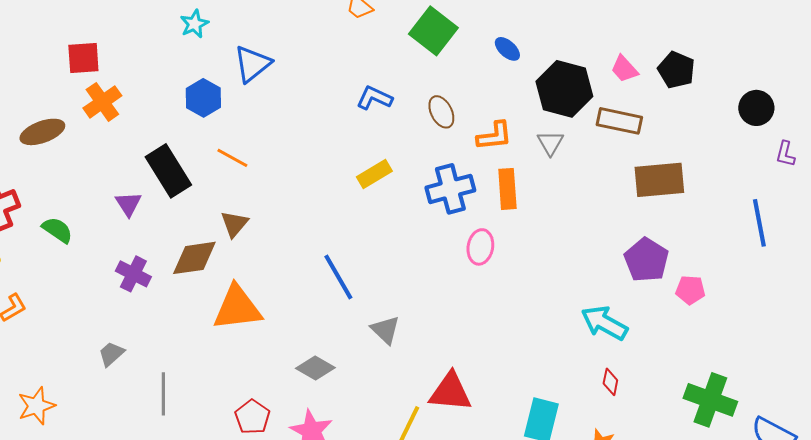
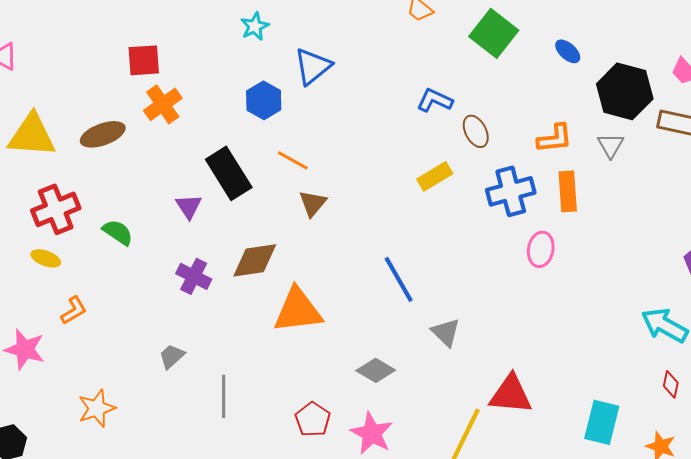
brown ellipse: (441, 112) -> (476, 131), moved
brown triangle: (234, 224) -> (313, 203), moved

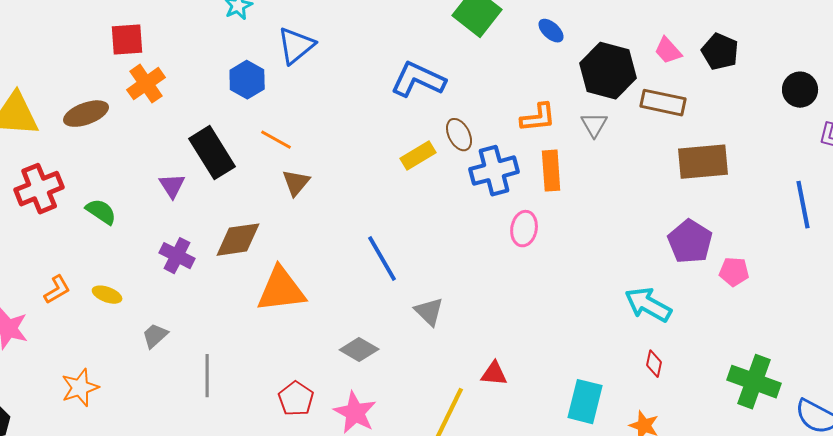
blue L-shape: (435, 100) -> (418, 80), size x1.5
brown ellipse: (476, 131) -> (459, 135), moved
yellow ellipse: (46, 258) -> (107, 295), moved
red triangle: (511, 394) -> (494, 374), size x0.6

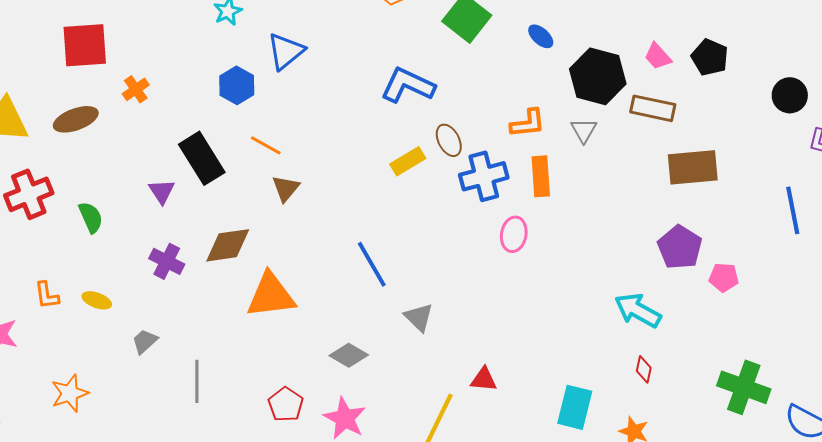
red square: (127, 40) -> (85, 45), moved, size x1.4
orange cross: (146, 84) -> (136, 89), size x0.7
green semicircle: (101, 212) -> (91, 217), turned 32
orange L-shape: (57, 290) -> (47, 295), turned 112

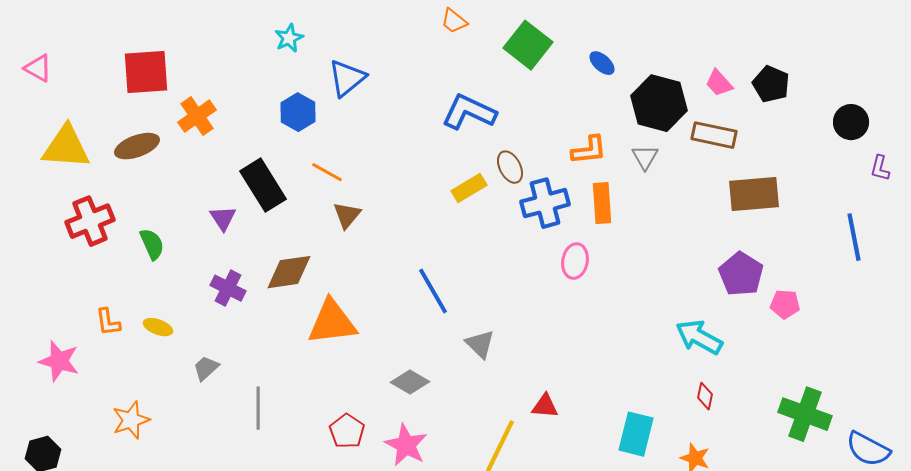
orange cross: (136, 89) -> (197, 116), size x1.4

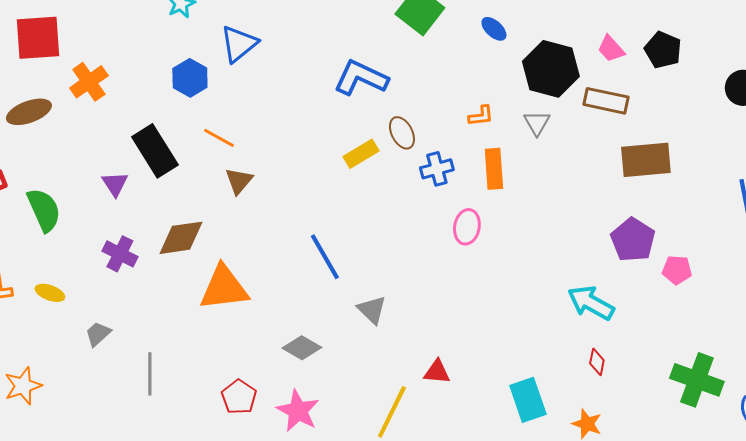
orange L-shape: (589, 150) -> (481, 116), size x0.7
blue cross: (545, 203) -> (437, 169), size x0.7
green semicircle: (152, 244) -> (44, 210), size x1.4
cyan rectangle: (636, 434) -> (528, 400), turned -33

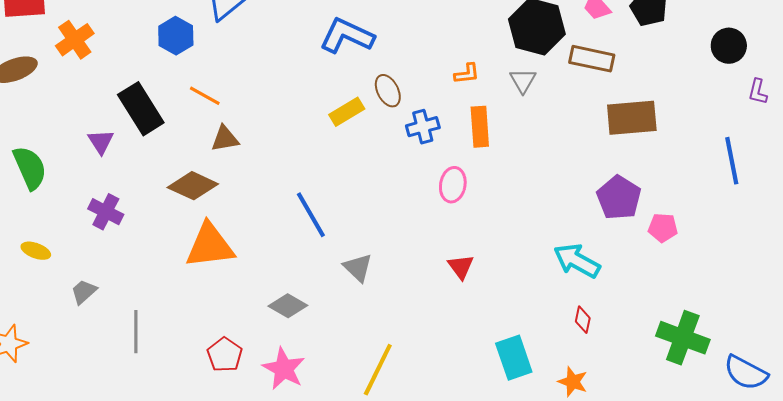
brown triangle: (239, 181) -> (225, 139), turned 40
brown diamond: (181, 238) -> (193, 186), moved, turned 33
red triangle: (437, 372) -> (461, 267), moved, turned 48

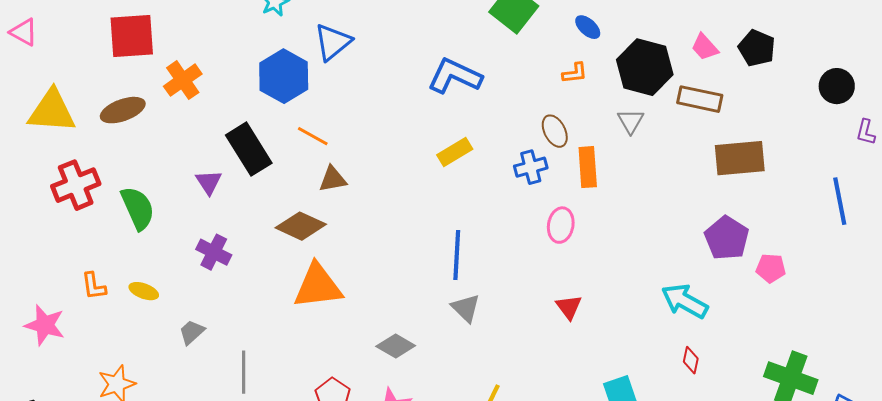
blue hexagon: (176, 36) -> (284, 76), size x1.4
orange L-shape: (467, 74) -> (575, 73), moved
brown ellipse: (388, 91) -> (555, 131), moved
blue line: (311, 215) -> (457, 255), moved, turned 33

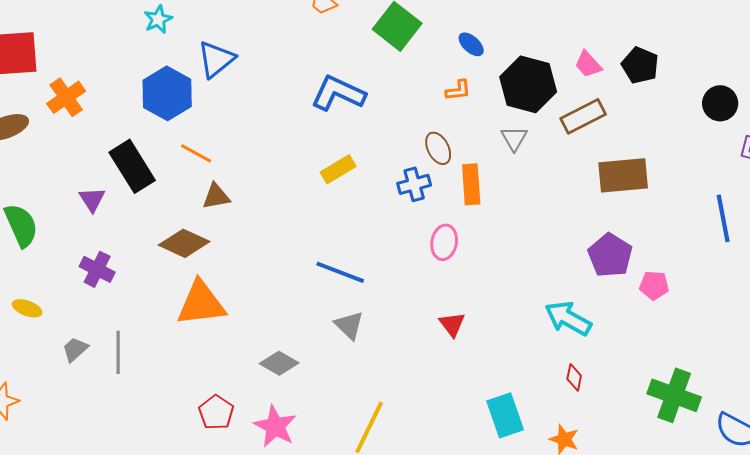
brown rectangle: (700, 99) -> (583, 116), turned -39
blue line: (457, 255) -> (340, 272), turned -72
gray line: (244, 372) -> (118, 352), moved

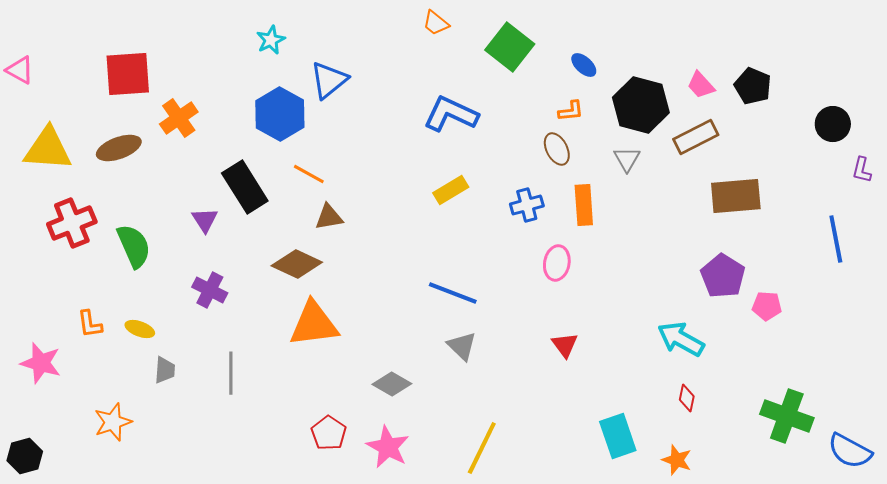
brown ellipse: (438, 148) -> (557, 149), moved
gray trapezoid: (75, 349) -> (165, 370), moved, turned 136

